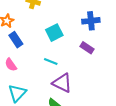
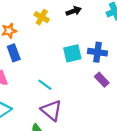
cyan square: (54, 33) -> (72, 53), moved
purple rectangle: (87, 48) -> (102, 80), moved

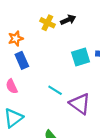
black arrow: (74, 11) -> (68, 20), moved
purple triangle: (51, 110) -> (80, 104), moved

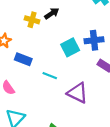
blue rectangle: (22, 60) -> (23, 59), moved, turned -35
cyan line: (55, 90) -> (50, 76), moved

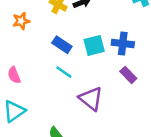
blue rectangle: (23, 59) -> (62, 45), moved

